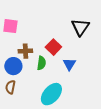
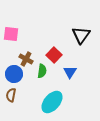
brown cross: (25, 51) -> (26, 59), turned 32

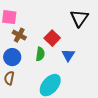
brown cross: (26, 59) -> (19, 35), moved

